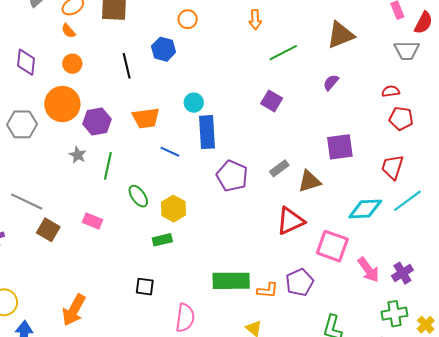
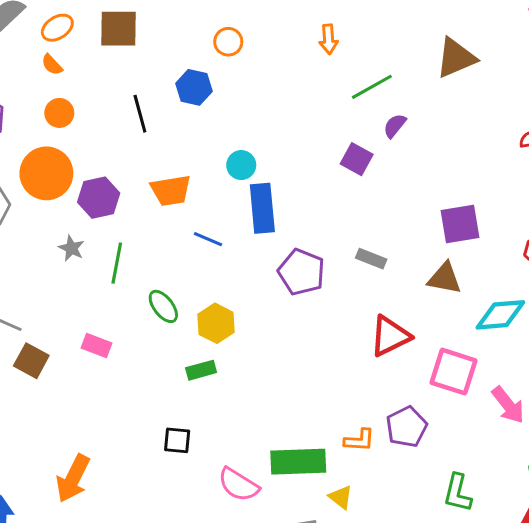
purple semicircle: (331, 82) -> (395, 126), moved
gray rectangle: (279, 168) -> (371, 259), turned 60
brown triangle: (309, 181) -> (445, 278), moved, turned 30
green rectangle: (231, 281) -> (298, 462), moved
pink semicircle: (185, 318) -> (238, 485), turned 116

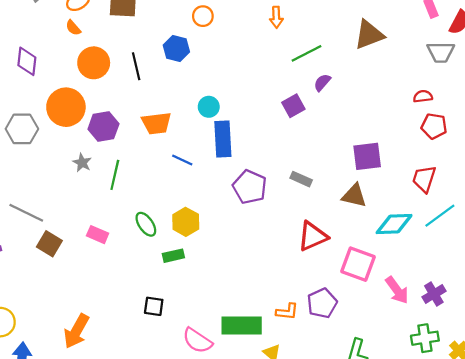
orange circle: (59, 113) -> (94, 63), moved, size x1.5
purple square: (357, 159) -> (293, 106), turned 30
green ellipse: (163, 306) -> (146, 224), moved

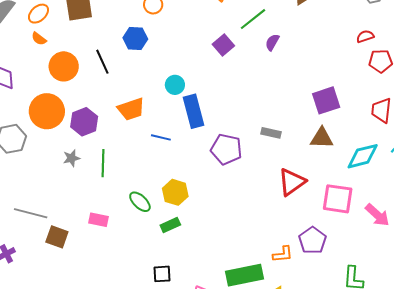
purple square: (293, 106) -> (223, 45), moved
gray star: (82, 163) -> (71, 158), turned -30

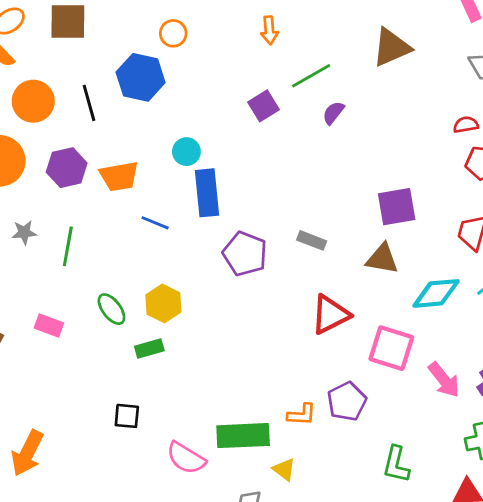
blue hexagon: (135, 38) -> (141, 77), size x1.4
purple hexagon: (84, 122) -> (67, 168), moved

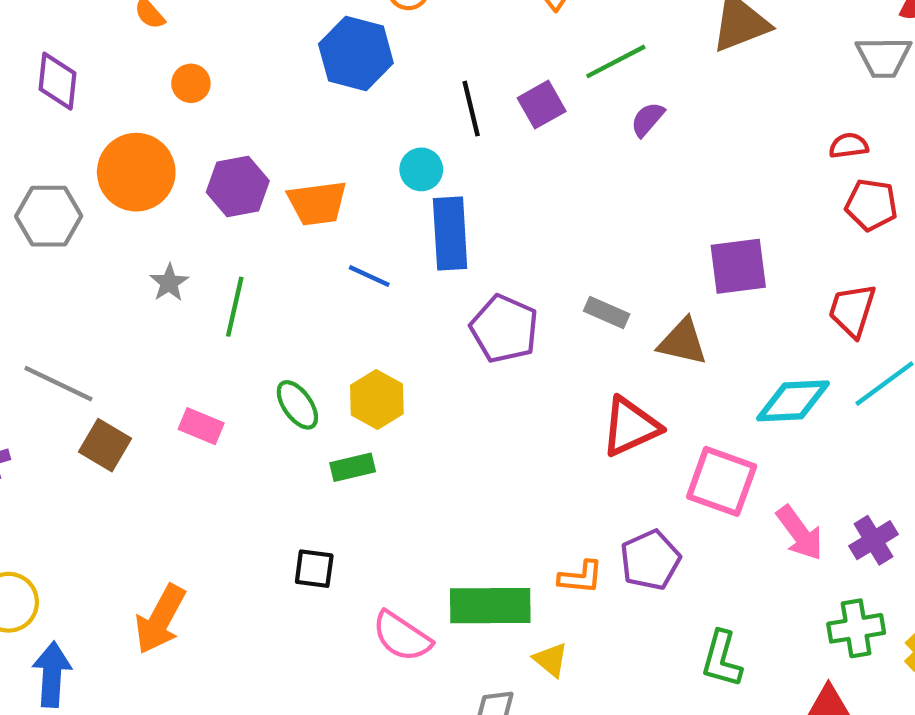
orange circle: (33, 101) -> (191, 83), size x0.6
black line: (89, 103) -> (471, 109), moved
gray star: (24, 232) -> (169, 283), turned -30
brown triangle: (382, 259) -> (683, 342), moved

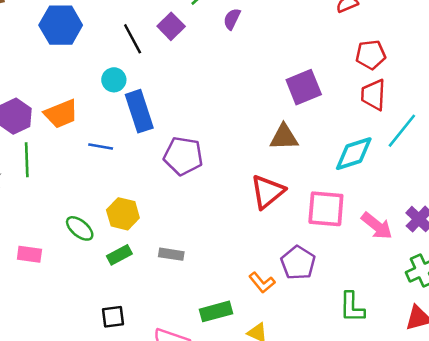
red pentagon: (871, 205) -> (371, 55), moved
green line: (235, 307) -> (27, 160), moved
gray rectangle: (607, 312) -> (171, 254), moved
orange L-shape: (581, 577) -> (262, 283), turned 60
green rectangle: (490, 606) -> (216, 311), size x0.7

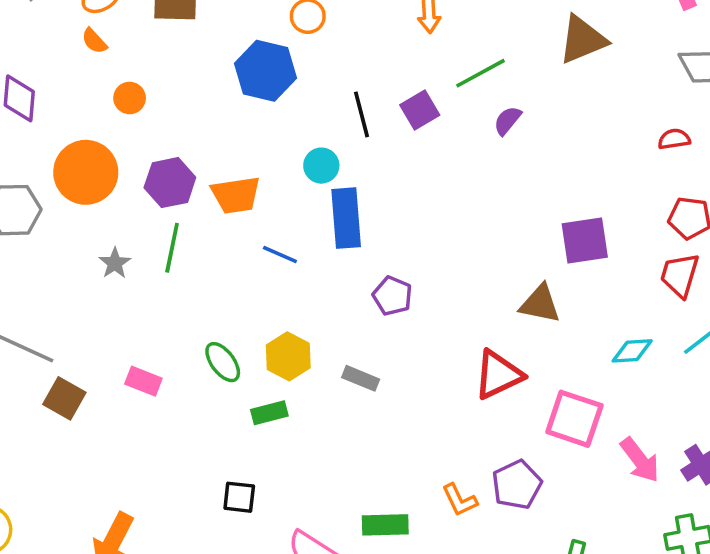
cyan diamond: (354, 154) -> (632, 351), size x0.7
purple pentagon: (183, 156) -> (392, 296), size x0.7
gray rectangle: (171, 254) -> (361, 378), moved

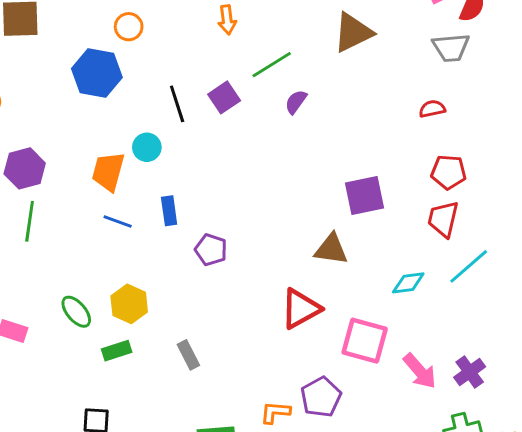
orange trapezoid: (236, 195) -> (108, 171), moved, turned 117
blue rectangle: (346, 218) -> (169, 211), moved, size x0.6
gray rectangle: (361, 378) -> (188, 355), moved, turned 44
orange L-shape: (460, 500) -> (275, 412), turned 124

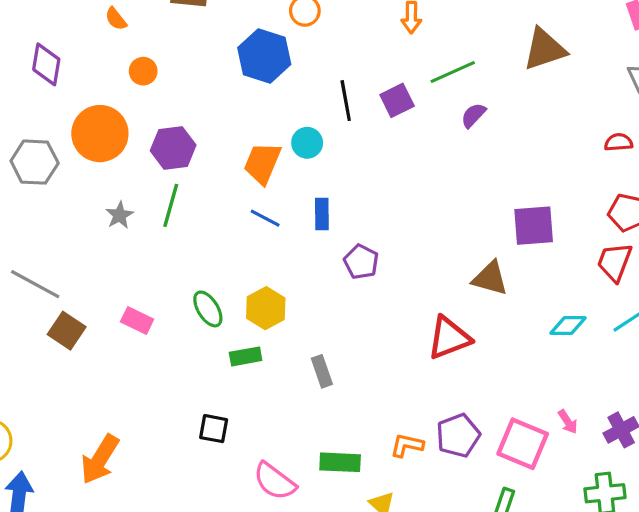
pink square: (365, 341) -> (523, 444), moved
pink arrow: (420, 371) -> (568, 422), size x0.6

